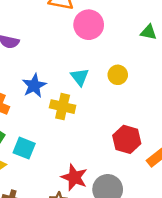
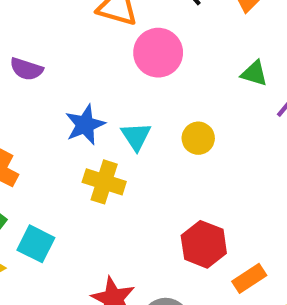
blue star: (34, 86) -> (85, 125), moved

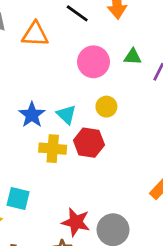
pink circle: (158, 53) -> (93, 62), moved
red hexagon: (204, 244) -> (89, 143), moved

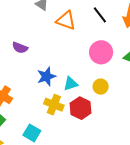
cyan triangle: (66, 115) -> (71, 84), turned 42
cyan square: (18, 199) -> (32, 133), moved

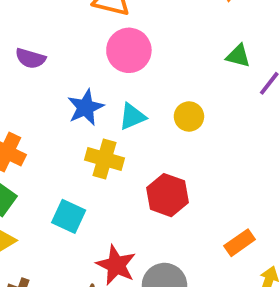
pink circle: (101, 52) -> (129, 50), moved
red hexagon: (81, 108) -> (167, 195), moved

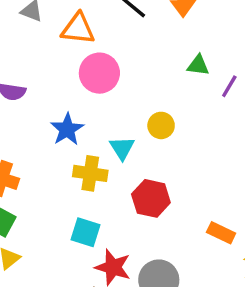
cyan triangle: (132, 117) -> (122, 148), moved, turned -32
cyan square: (69, 216) -> (86, 232), moved
orange rectangle: (240, 243) -> (221, 233), turned 68

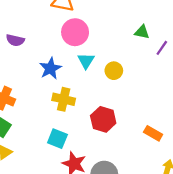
cyan triangle: (122, 148) -> (86, 61), moved
orange rectangle: (221, 233) -> (153, 133), moved

